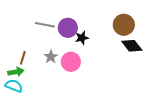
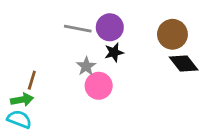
gray line: (45, 25) -> (78, 29), moved
purple circle: (68, 28) -> (110, 27), moved
gray star: (51, 57) -> (86, 66), moved

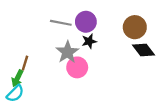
gray star: (86, 66) -> (67, 52), size x1.5
green arrow: (22, 100) -> (17, 78), turned 126
cyan semicircle: (19, 119) -> (15, 93), turned 114

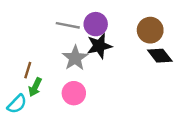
black star: (89, 41) -> (99, 46), size x1.5
pink circle: (77, 67) -> (74, 93), moved
green arrow: (17, 78) -> (35, 87), moved

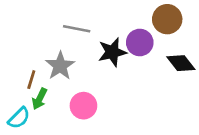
purple circle: (96, 24) -> (140, 42), moved
brown circle: (150, 30) -> (167, 19), moved
gray star: (75, 58) -> (60, 66), moved

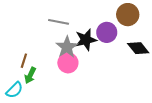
gray star: (60, 66) -> (67, 47), moved
pink circle: (83, 106) -> (68, 63), moved

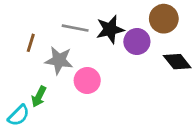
black star: (86, 40) -> (110, 29), moved
gray star: (67, 47) -> (59, 60), moved, turned -30
brown line: (24, 61) -> (31, 43), moved

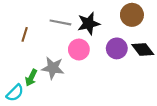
purple circle: (137, 42) -> (117, 48), moved
gray star: (59, 60) -> (53, 68), moved
pink circle: (87, 80) -> (79, 50), moved

